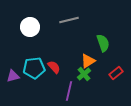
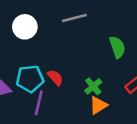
orange triangle: (88, 61) -> (98, 105), moved
purple line: (69, 91) -> (39, 103), moved

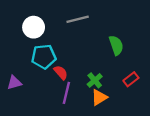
cyan pentagon: (30, 79) -> (44, 57), moved
purple line: (39, 103) -> (66, 93), moved

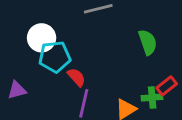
white circle: (34, 27) -> (42, 38), moved
green cross: (95, 80) -> (152, 97), moved, turned 35

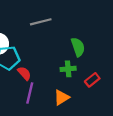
green cross: (152, 97) -> (68, 69), moved

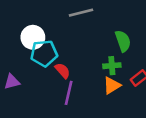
orange triangle: (62, 97) -> (112, 85), moved

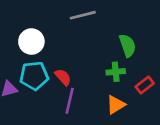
cyan pentagon: (44, 53) -> (34, 76), moved
orange triangle: (112, 85) -> (116, 105), moved

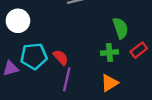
white circle: (31, 42) -> (18, 21), moved
red rectangle: (145, 85) -> (139, 50), moved

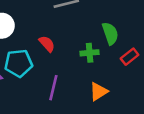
green cross: (109, 53) -> (90, 53), moved
red semicircle: (61, 57) -> (47, 44), moved

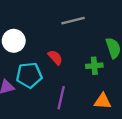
orange triangle: (99, 92) -> (103, 101), turned 36

